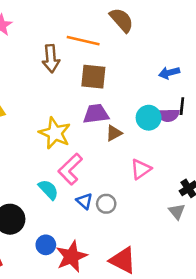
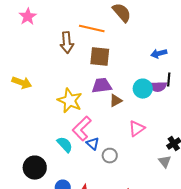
blue triangle: (84, 201) -> (93, 144), moved

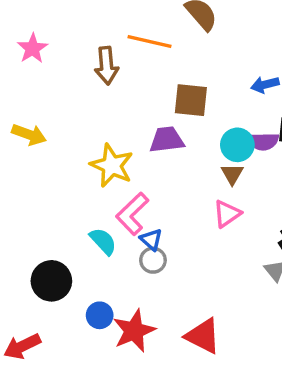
pink star: (28, 17) -> (32, 48), moved
brown square: (100, 57) -> (191, 100), moved
brown triangle: (116, 101) -> (232, 174), moved, turned -32
gray circle: (110, 156) -> (153, 260), moved

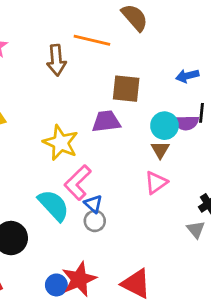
cyan semicircle: (103, 241) -> (54, 205), size x1.4
blue circle: (100, 315) -> (56, 285), moved

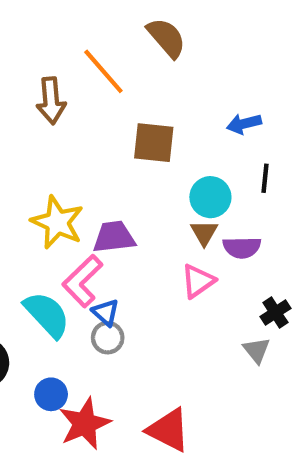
orange line: (92, 40) -> (103, 71), turned 36
purple trapezoid: (106, 121) -> (114, 237), moved
purple semicircle: (186, 123) -> (242, 247), moved
blue circle: (56, 285) -> (51, 394), moved

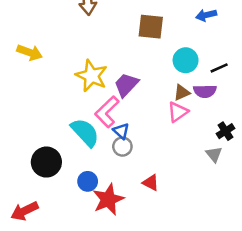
black line: (265, 178) -> (219, 68), moved, turned 60
brown triangle: (204, 233) -> (182, 92), moved, turned 36
purple trapezoid: (114, 237) -> (126, 85), turned -40
red triangle: (168, 430) -> (151, 183), moved, size x0.6

